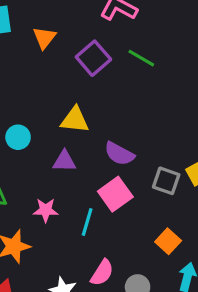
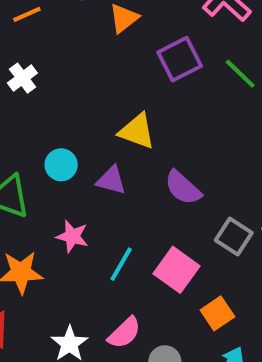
cyan circle: (18, 137) -> (61, 165), moved
pink square: (115, 194) -> (176, 270), moved, turned -32

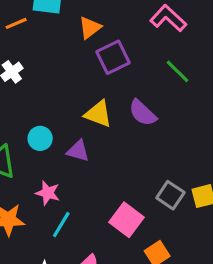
purple square: (180, 59) -> (113, 57), moved
purple semicircle: (183, 188) -> (143, 113), moved
cyan line: (121, 264) -> (61, 225), moved

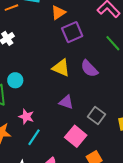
cyan circle: (40, 138) -> (15, 80), moved
purple triangle: (78, 151) -> (66, 102), moved
gray square: (170, 195) -> (96, 115), moved

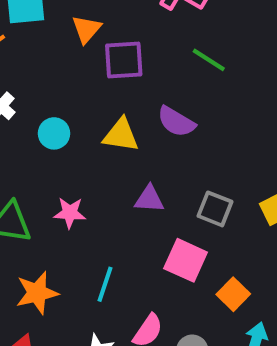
purple square: (72, 32) -> (124, 60), turned 35
cyan circle: (15, 80) -> (54, 133), moved
pink star: (26, 117) -> (70, 213), moved

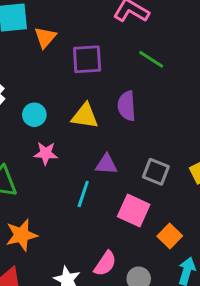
orange triangle: (86, 29) -> (45, 37), moved
purple semicircle: (176, 122) -> (127, 106), turned 56
pink star: (70, 213) -> (46, 153), moved
cyan line: (105, 284) -> (83, 194), moved

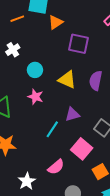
purple triangle: (106, 164) -> (72, 114), turned -35
pink semicircle: (105, 264) -> (56, 167), moved

